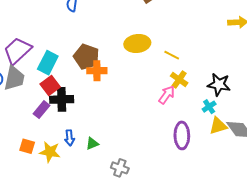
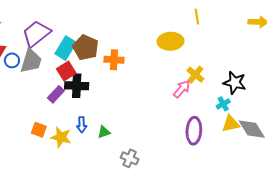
yellow ellipse: (137, 44) -> (171, 41), moved
yellow line: (172, 55) -> (197, 17), moved, turned 49
brown pentagon: (86, 57) -> (86, 47), moved

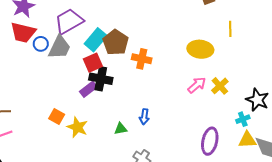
pink arrow: (182, 89) -> (197, 85), moved
purple rectangle: (56, 94) -> (88, 89), moved
blue arrow: (82, 125) -> (144, 117), moved

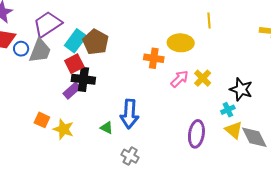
orange cross: (142, 59) -> (154, 58), moved
blue arrow: (144, 117) -> (129, 114), size x1.8
green triangle: (121, 129) -> (107, 128), turned 40
yellow triangle: (247, 140) -> (234, 130), turned 48

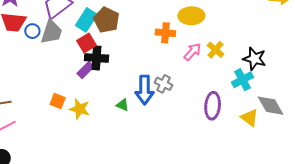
cyan cross: (228, 110) -> (243, 80), size x1.5
yellow triangle: (234, 130) -> (250, 118), moved
gray cross: (130, 156) -> (164, 84), moved

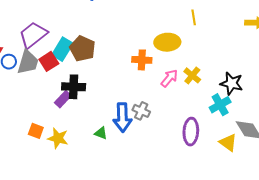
red square: (86, 43) -> (49, 61), moved

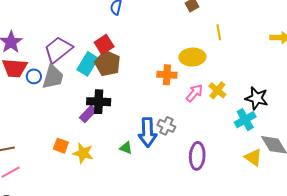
red square: (49, 61) -> (104, 44), moved
purple ellipse: (191, 132) -> (197, 156), moved

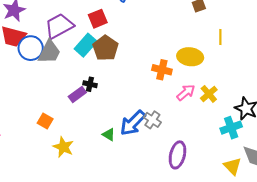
red square: (104, 44) -> (98, 19), moved
blue circle: (34, 76) -> (31, 48), size x1.6
black cross: (99, 102) -> (90, 84), size x0.6
blue arrow: (148, 132) -> (133, 123), turned 36
yellow star: (83, 153) -> (63, 147), moved

